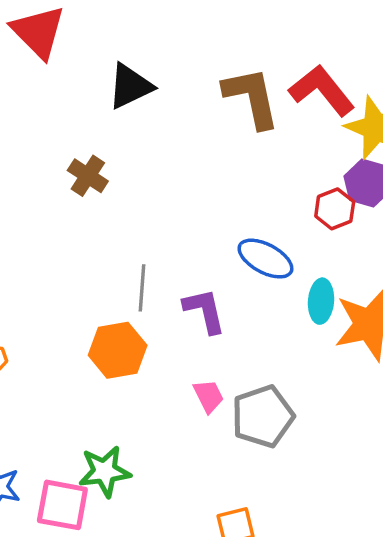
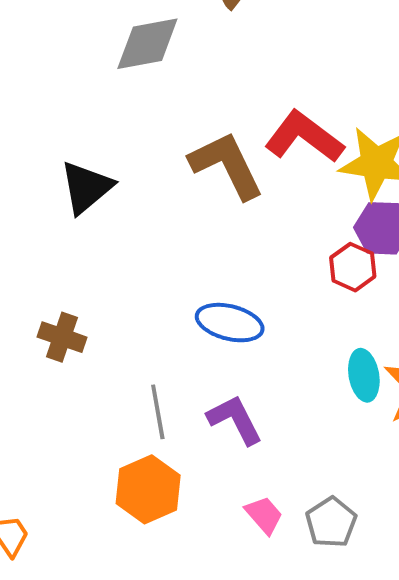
brown cross: (88, 176) -> (62, 337), moved
blue ellipse: (265, 259) -> (230, 323), moved
gray pentagon: (263, 416) -> (331, 522), size x0.7

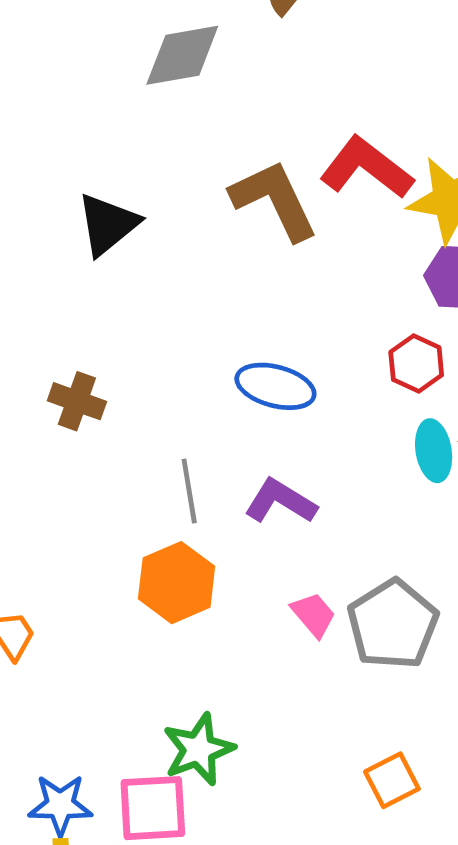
red hexagon: (353, 267) -> (416, 363), moved
purple L-shape: (235, 420) -> (280, 501), turned -32
gray pentagon: (331, 522) -> (393, 624), size x1.5

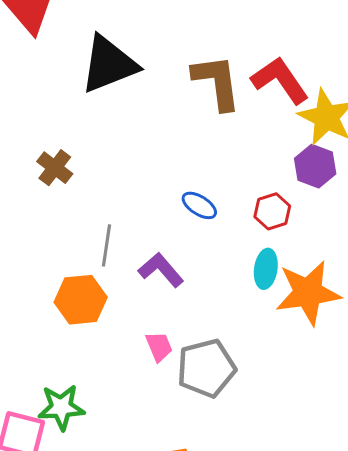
black triangle: (108, 224) -> (109, 64), size x1.4
blue ellipse: (275, 386) -> (199, 205), moved, size x0.7

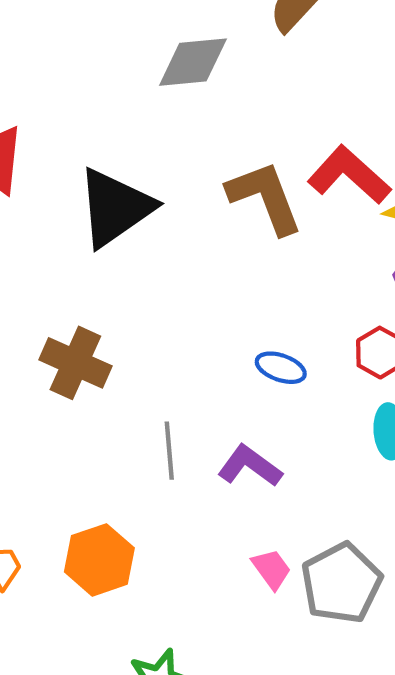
brown cross: (55, 168) -> (75, 363), size x1.4
orange hexagon: (81, 300) -> (99, 560), moved

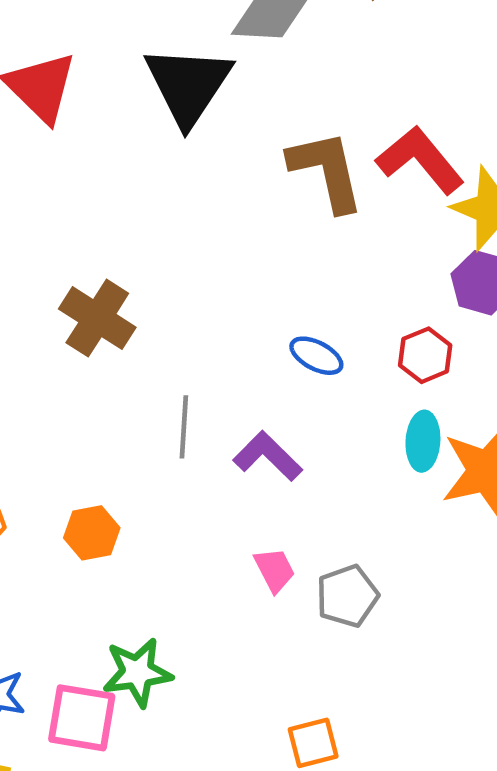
black triangle: (115, 208) -> (188, 85), moved, turned -30
orange hexagon: (99, 560) -> (92, 533), size x0.7
gray pentagon: (341, 583) -> (347, 596), size x0.7

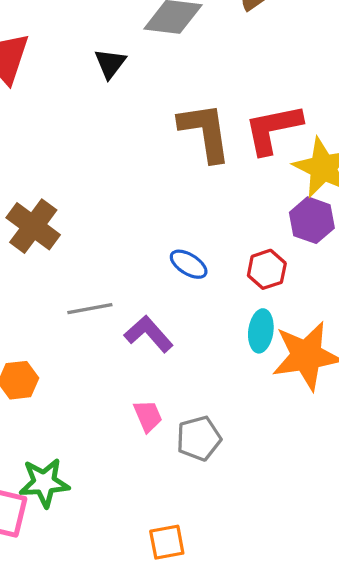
black triangle: (188, 85) -> (110, 63), size x0.5
red L-shape: (420, 160) -> (273, 129), turned -66
gray line: (184, 427) -> (90, 309), turned 72

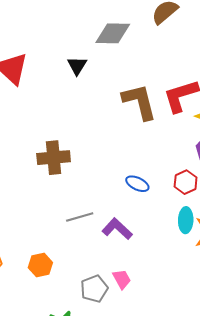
brown cross: (33, 226) -> (54, 158), moved, turned -36
gray pentagon: (199, 438) -> (94, 289), moved

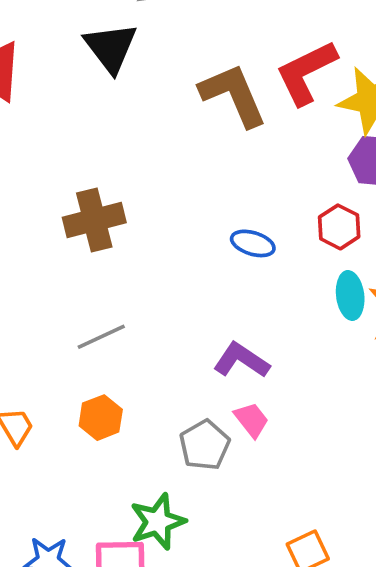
black triangle: (77, 66) -> (111, 48), size x1.5
gray line: (80, 217) -> (101, 337), moved
purple L-shape: (117, 229) -> (241, 360), moved

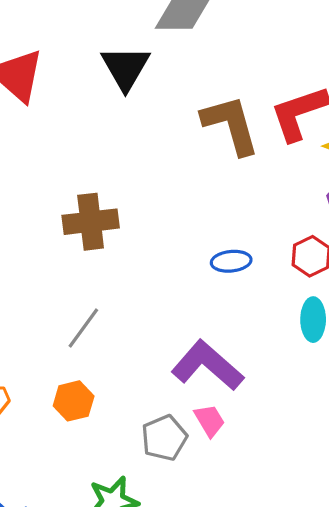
blue ellipse: (253, 243) -> (231, 261), turned -30
gray line: (101, 337) -> (83, 328), turned -36
purple L-shape: (241, 360) -> (207, 366), size x1.4

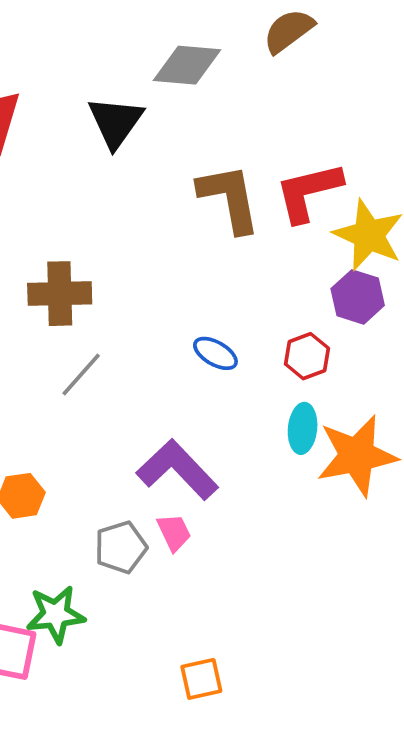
blue ellipse: (231, 261) -> (215, 353), turned 30
gray line: (83, 328) -> (81, 374), moved

